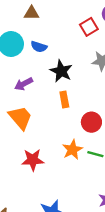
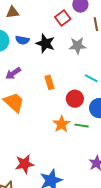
black star: (61, 71) -> (45, 43), moved
red star: (33, 160) -> (25, 164), moved

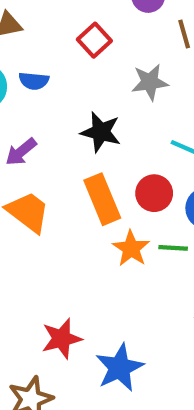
red square: (63, 18) -> (94, 40), moved
black star: (45, 43) -> (101, 132), moved
orange rectangle: (49, 82) -> (102, 199), moved, size x1.6

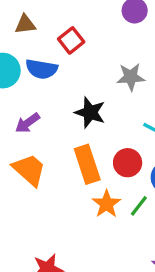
red square: (94, 40) -> (71, 40), moved
blue semicircle: (34, 81) -> (42, 69), size x1.4
green line: (173, 248) -> (139, 206), turned -60

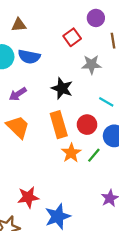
red square: (71, 40) -> (72, 37), moved

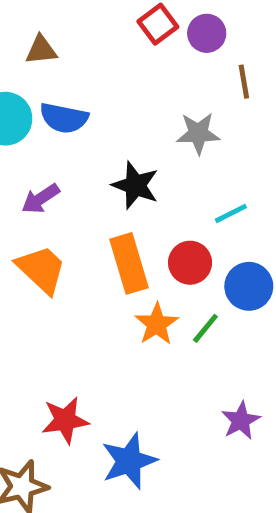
red square: (72, 37) -> (158, 24), moved
cyan line: (106, 102) -> (231, 213), turned -56

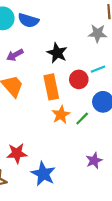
gray star: (198, 133) -> (98, 33), moved
red circle: (190, 263) -> (79, 79), moved
blue star: (129, 461) -> (43, 174), turned -30

